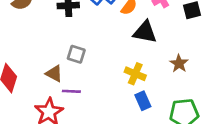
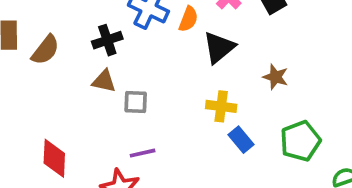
black triangle: (145, 32) -> (219, 47), turned -35
brown triangle: (54, 74) -> (104, 81), moved

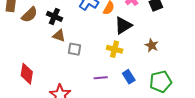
black cross: (107, 40) -> (54, 16), moved, turned 35
yellow cross: (221, 106) -> (115, 49), moved
purple line: (143, 153) -> (101, 78), moved

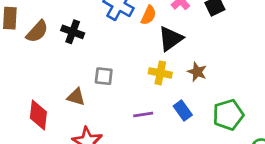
brown triangle: (59, 36) -> (76, 97), moved
brown star: (152, 45) -> (197, 72), moved

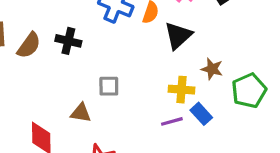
yellow cross: (160, 73) -> (181, 90), moved
purple line: (143, 115) -> (172, 121), moved
green pentagon: (228, 115) -> (249, 91), moved

